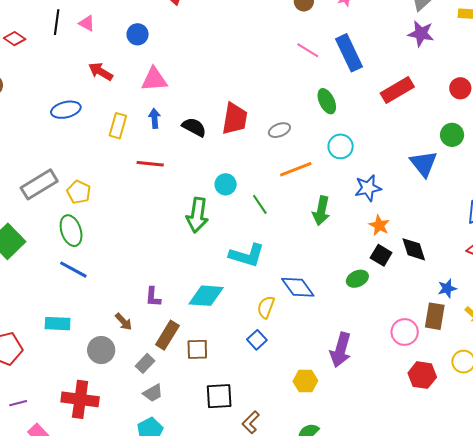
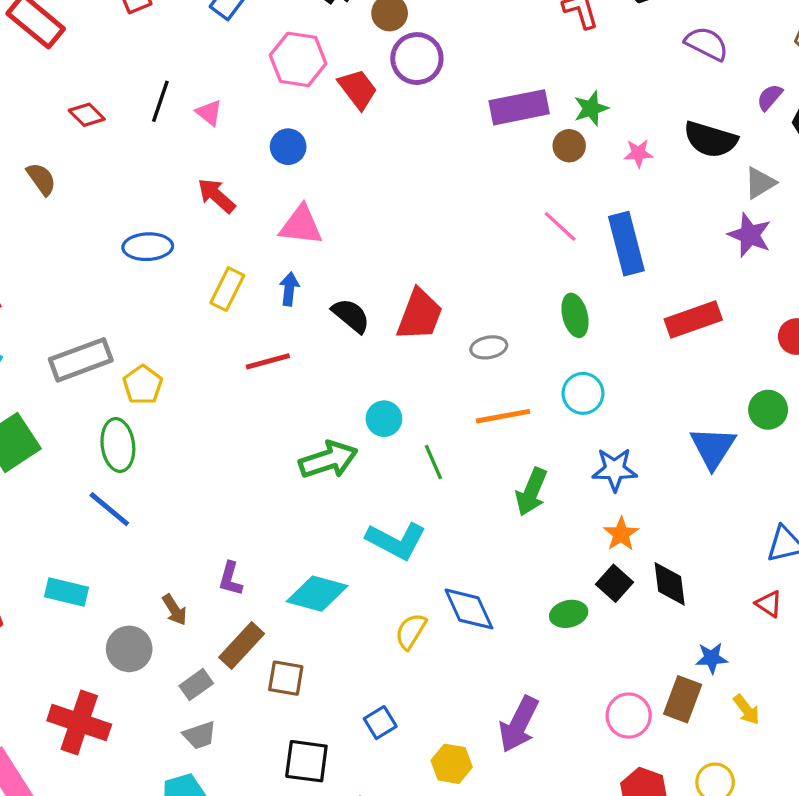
red line: (150, 164) -> (268, 361), turned -32
green arrow: (197, 215) -> (328, 460), turned -128
blue square: (257, 340) -> (380, 723), moved

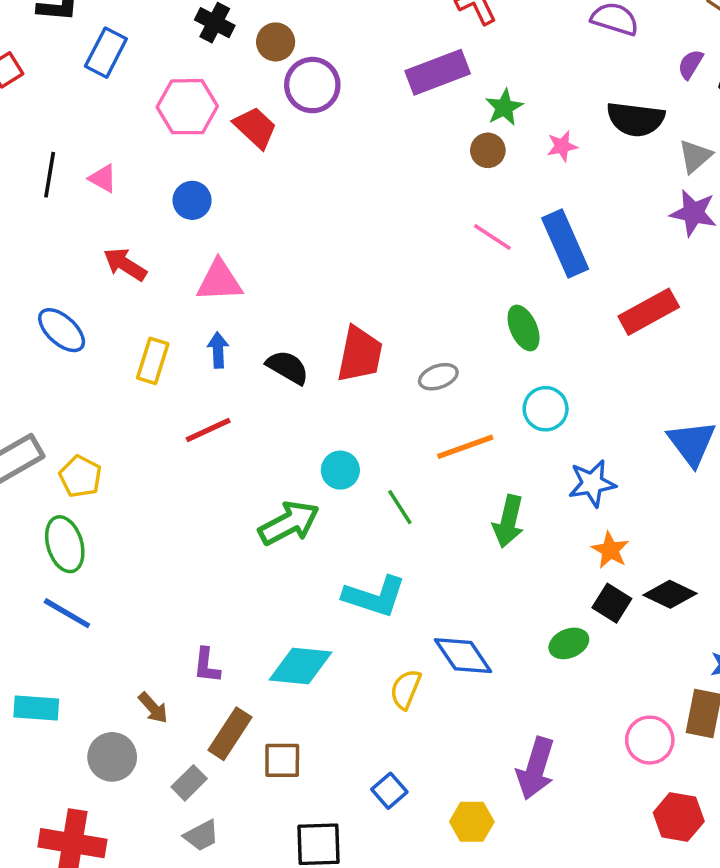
purple rectangle: (519, 107) -> (438, 72), moved
blue ellipse: (148, 247) -> (62, 330), turned 54
black diamond: (670, 584) -> (670, 594), turned -48

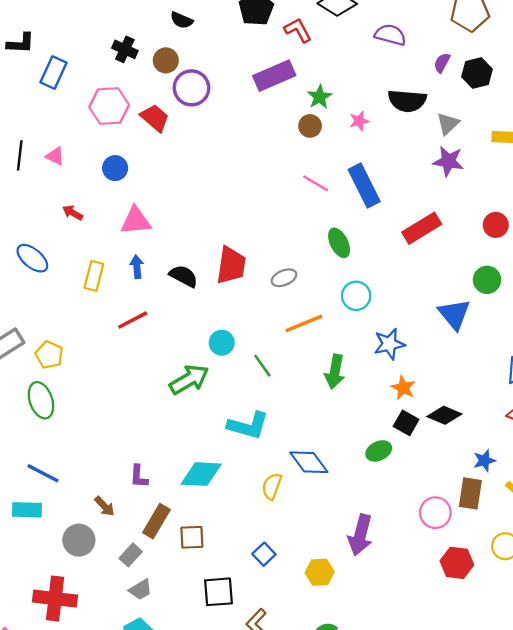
red arrow: (125, 264) -> (73, 213), size x0.7
blue line: (67, 613) -> (43, 473), moved

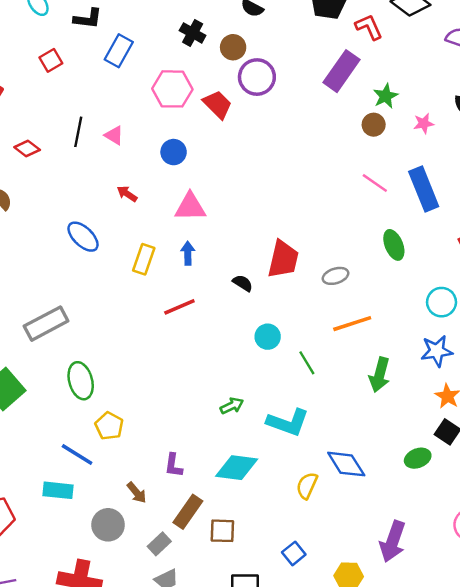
purple rectangle: (274, 76) -> (341, 71), turned -36
black semicircle: (184, 276) -> (243, 283), moved, size x0.7
cyan circle: (356, 296) -> (442, 302), moved
yellow pentagon: (49, 355) -> (109, 426), moved
green arrow: (189, 379) -> (232, 406), moved, size x0.6

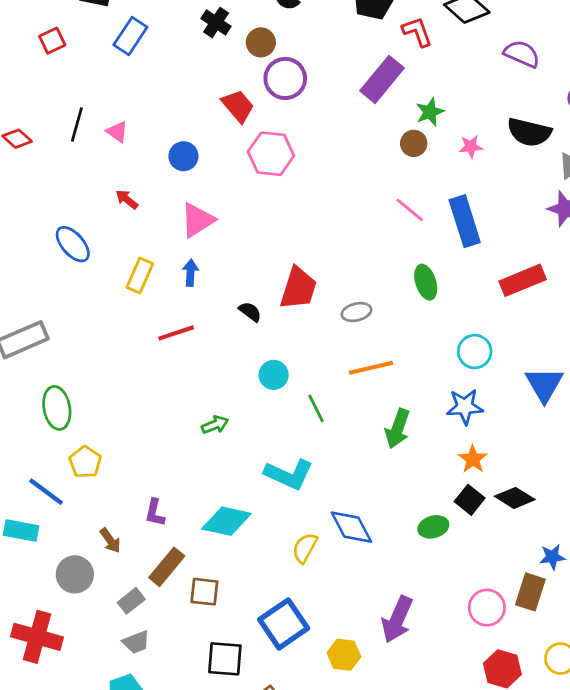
pink hexagon: (172, 89) -> (271, 154), moved
pink triangle: (190, 207) -> (197, 220), turned -36
green arrow: (232, 406) -> (215, 425), moved
blue square: (294, 553) -> (284, 624), size x1.8

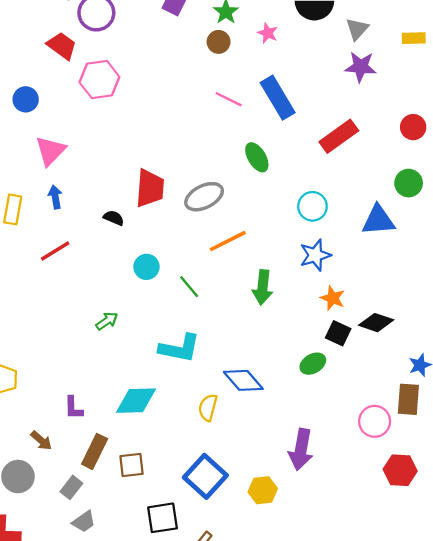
pink star: (471, 147) -> (268, 33), turned -30
gray ellipse: (356, 312) -> (204, 197), size x1.5
blue triangle: (544, 384) -> (378, 220), turned -51

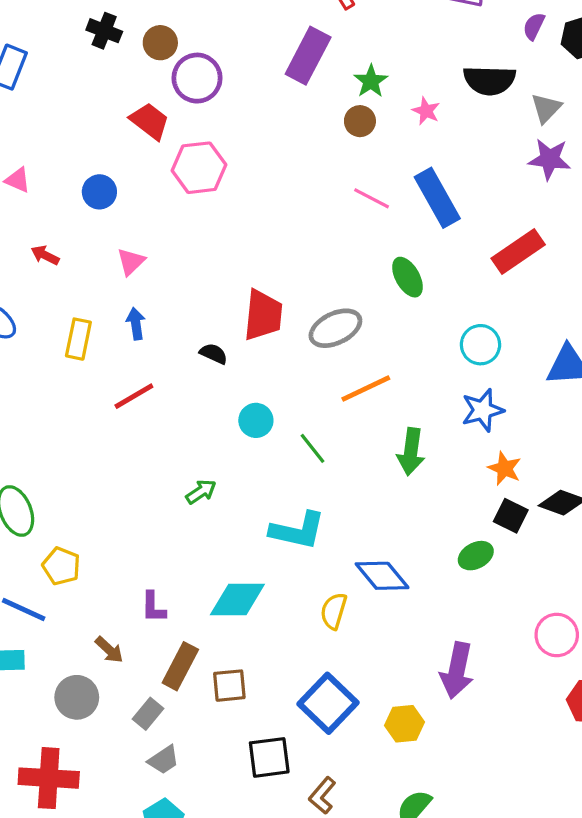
pink triangle: (50, 151) -> (131, 262), size x0.7

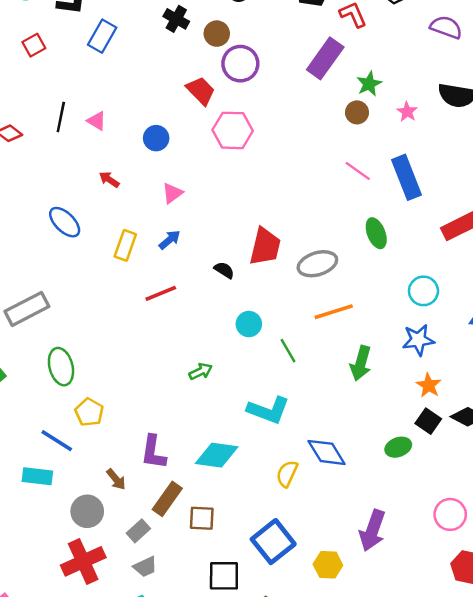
blue arrow: (136, 324) -> (170, 240), turned 50
purple L-shape: (153, 607) -> (153, 452), size x1.4
red cross: (49, 778) -> (83, 561), moved, turned -36

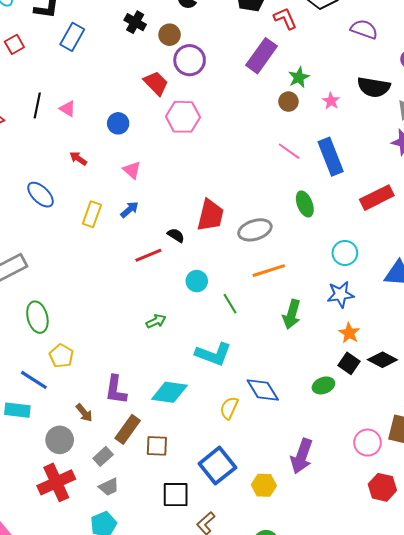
pink triangle: (172, 193) -> (132, 170), turned -42
red line: (161, 293) -> (148, 255), moved

